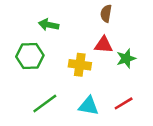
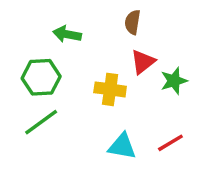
brown semicircle: (106, 14) -> (133, 22), moved
red triangle: (104, 45) -> (143, 62), turned -42
green line: (45, 103) -> (41, 122), moved

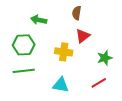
green star: (174, 81) -> (105, 58), moved
green line: (41, 122) -> (24, 71), turned 30
cyan triangle: (122, 146) -> (61, 85), moved

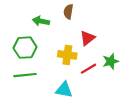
brown semicircle: (77, 13) -> (68, 12), moved
red line: (99, 83) -> (88, 69), moved

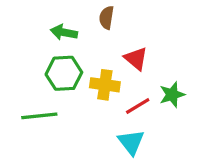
red triangle: (87, 38) -> (136, 59), turned -42
green hexagon: (25, 48) -> (64, 73), moved
cyan triangle: (64, 90) -> (131, 142), moved, turned 42

